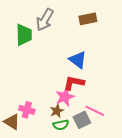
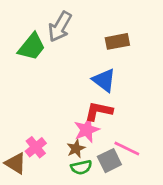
brown rectangle: (88, 19) -> (117, 41), moved
green trapezoid: (24, 35) -> (32, 47), turned 40
pink cross: (27, 110) -> (36, 147), turned 35

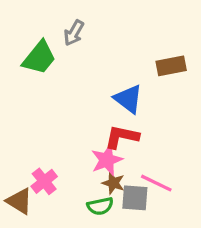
gray arrow: (60, 27) -> (74, 33), size x0.7
brown rectangle: (117, 41) -> (171, 66), moved
brown star: (76, 149) -> (113, 183), moved, turned -30
gray square: (109, 161) -> (135, 198), turned 30

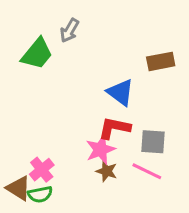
gray square: (135, 198) -> (153, 142), moved
green semicircle: (100, 206) -> (40, 194), moved

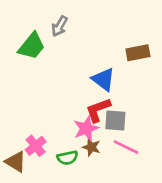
red L-shape: (114, 128) -> (98, 110), turned -32
gray square: (153, 142) -> (115, 121), moved
green semicircle: (40, 194) -> (67, 158), moved

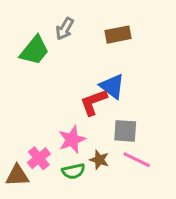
brown rectangle: (138, 53) -> (118, 35), moved
red L-shape: (98, 110) -> (94, 102), moved
pink star: (86, 128) -> (72, 140), moved
brown triangle: (16, 162) -> (17, 176), turned -35

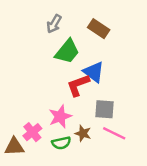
brown rectangle: (118, 35) -> (99, 29), turned 45
green trapezoid: (35, 50) -> (67, 52), moved

